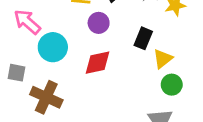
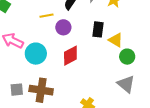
yellow triangle: (163, 59) -> (116, 40), turned -35
gray square: (17, 73) -> (17, 90), moved

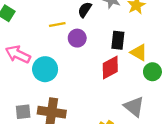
red diamond: (70, 56) -> (110, 68), moved
gray triangle: (126, 84) -> (134, 107), moved

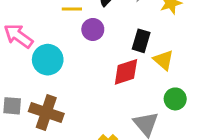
green circle: (152, 72) -> (175, 99), moved

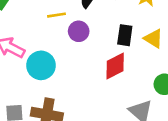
yellow triangle: (163, 60) -> (153, 39), moved

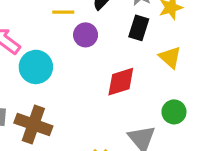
black rectangle: (125, 35) -> (139, 28), moved

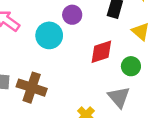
cyan circle: (36, 67) -> (49, 35), moved
green circle: (174, 112) -> (131, 66), moved

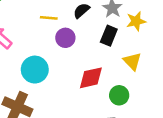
cyan circle: (49, 35) -> (35, 70), moved

